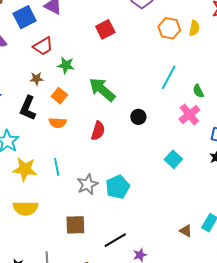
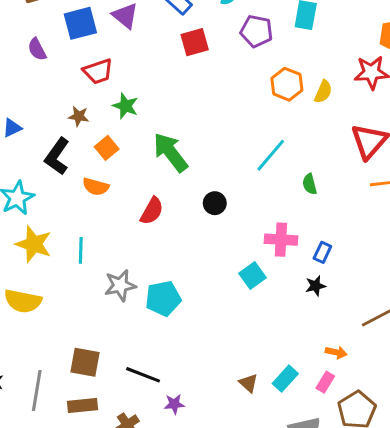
red square: (105, 29) -> (195, 42), moved
pink cross: (189, 114) -> (281, 240), moved, turned 30
brown square: (75, 225) -> (85, 362), moved
black line: (115, 240) -> (143, 375), turned 40

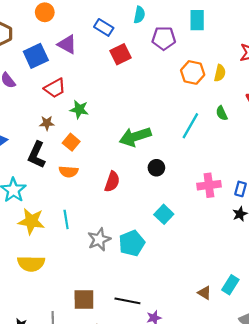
green arrow: (170, 152) -> (135, 137), moved, turned -60
green semicircle: (310, 184) -> (222, 113), moved
cyan square: (253, 276) -> (164, 214), moved

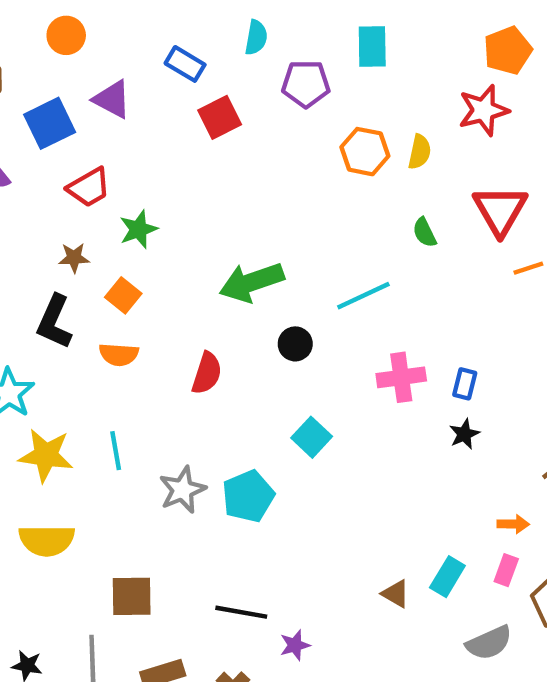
green star: (79, 109) -> (138, 229), turned -30
cyan line: (190, 126) -> (363, 296), moved, turned 36
brown square: (84, 300) -> (132, 596), moved

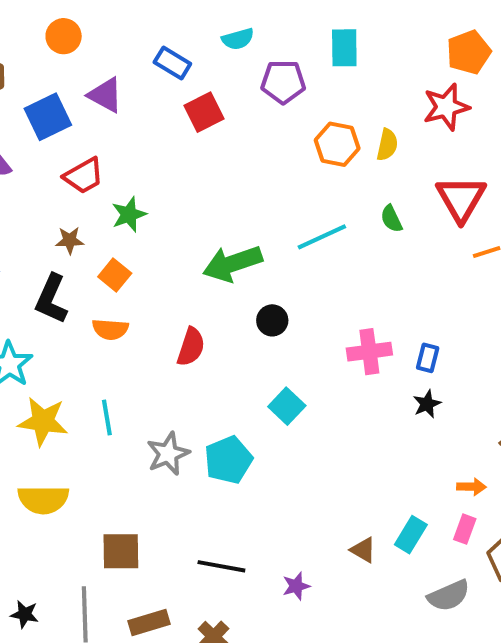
cyan semicircle: (256, 37) -> (238, 39), turned 64
cyan line: (363, 296) -> (322, 237), moved
purple star: (295, 645) -> (296, 586), moved

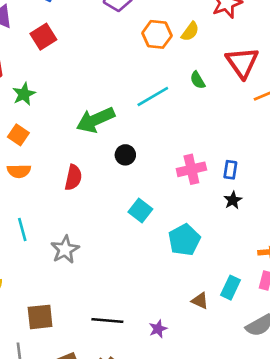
red square: (204, 112) -> (43, 37), moved
yellow semicircle: (387, 145) -> (190, 32), turned 30
cyan pentagon: (228, 460) -> (184, 240), moved

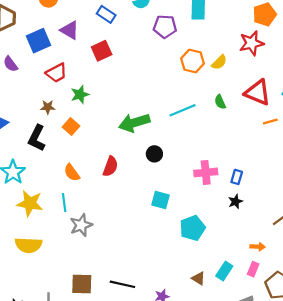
red triangle: (242, 62) -> (258, 93), turned -40
orange semicircle: (19, 171) -> (72, 173), moved, turned 48
cyan square: (140, 211) -> (161, 200), turned -30
gray star: (65, 250) -> (81, 225), moved
brown square: (40, 317) -> (82, 284), moved

